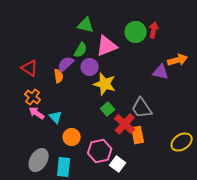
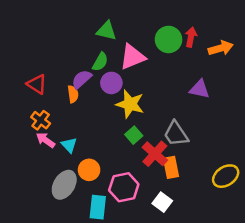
orange arrow: (178, 60) -> (221, 48), moved
gray ellipse: (39, 160) -> (64, 185), moved
white square: (118, 164) -> (162, 202), moved
cyan rectangle: (64, 167) -> (98, 207), moved

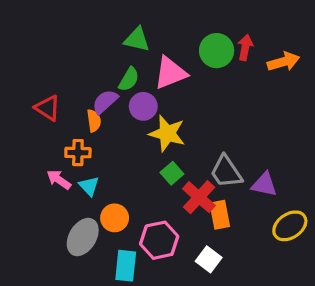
purple triangle: (200, 89) -> (264, 184), moved
orange cross: (41, 120) -> (78, 153), moved, turned -36

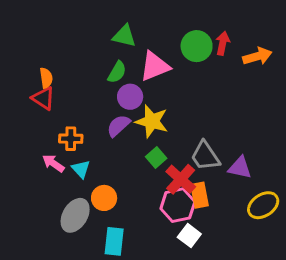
purple semicircle: (105, 102) -> (118, 126), moved
orange semicircle: (94, 121) -> (46, 78), moved
pink hexagon: (159, 240) -> (178, 205), moved

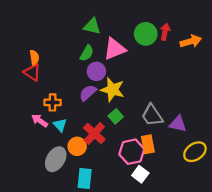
red cross: (181, 179) -> (94, 133), moved

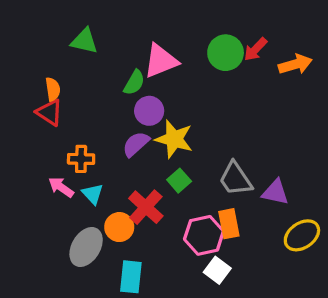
green triangle: (92, 26) -> (84, 41), moved
red arrow: (165, 32) -> (255, 49), turned -147
pink triangle: (115, 49) -> (161, 61), moved

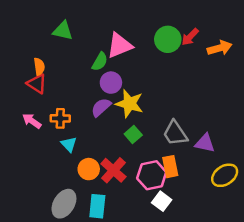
pink arrow: (61, 187) -> (32, 121), moved
red cross: (146, 207) -> (113, 170), moved
gray ellipse: (86, 247) -> (64, 204), moved

